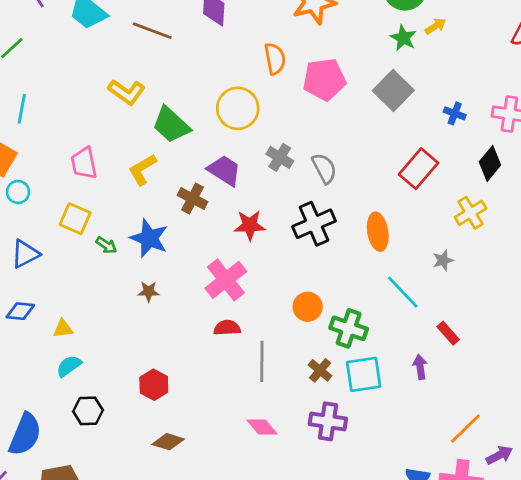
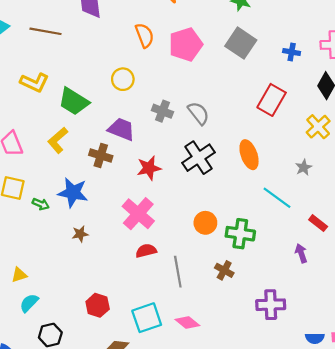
yellow circle: (238, 108) -> (123, 79), size x0.7
cyan square: (364, 374) -> (147, 318), moved
purple cross: (328, 421) -> (271, 305), moved

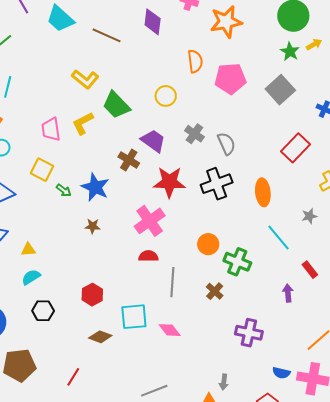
yellow L-shape: (58, 140) -> (83, 123), moved
red star: (149, 168) -> (169, 182), size x1.4

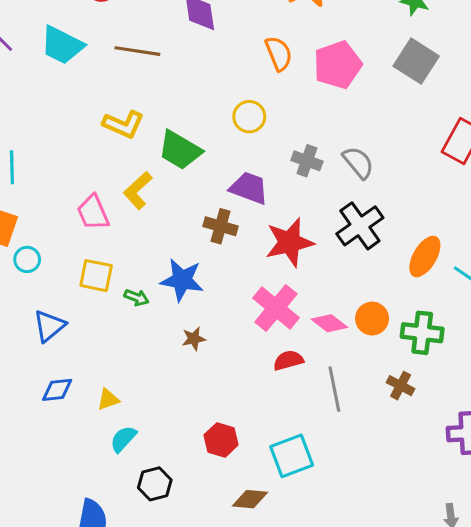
orange ellipse: (263, 192) -> (425, 257), moved, turned 52
pink diamond: (170, 330) -> (329, 323), moved

